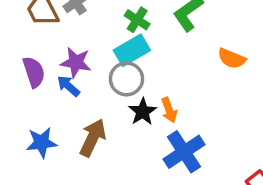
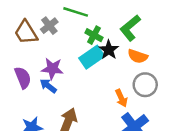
orange semicircle: (232, 58) -> (138, 56), moved
gray circle: (126, 79) -> (145, 85), moved
black star: (143, 112) -> (109, 50), moved

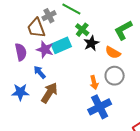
green L-shape: (130, 28) -> (123, 30), moved
brown trapezoid: (26, 32) -> (36, 28), moved
cyan rectangle: (92, 57) -> (61, 45), moved
blue arrow: (48, 86) -> (40, 72), moved

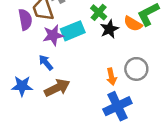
purple star: (45, 49) -> (53, 35), turned -30
purple semicircle: (21, 52) -> (25, 20), moved
orange semicircle: (113, 53) -> (133, 24), moved
brown arrow: (49, 93) -> (57, 88), turned 30

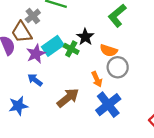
green cross: (99, 12) -> (71, 49), moved
orange semicircle: (133, 24) -> (109, 50), moved
brown arrow: (57, 88) -> (68, 98), moved

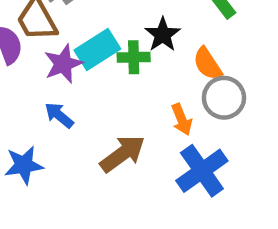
green cross: (71, 49) -> (134, 57), turned -32
orange semicircle: (109, 50) -> (208, 64), turned 36

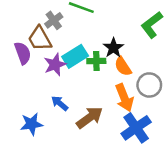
orange semicircle: (208, 64) -> (123, 66), moved
blue arrow: (59, 115) -> (60, 103), moved
orange arrow: (182, 119) -> (124, 98), size x1.5

